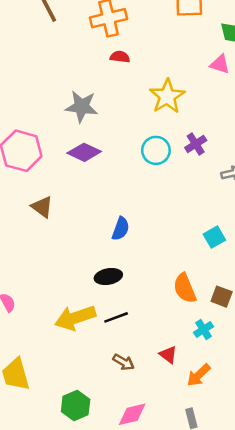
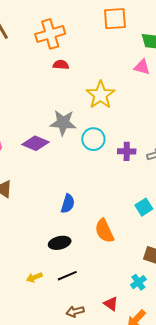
gray star: (82, 107) -> (63, 123), moved
purple cross: (196, 144) -> (127, 151), moved, turned 36
orange semicircle: (185, 288) -> (104, 231), moved
yellow arrow: (75, 318) -> (34, 277), size x0.5
brown arrow: (124, 362) -> (75, 311), turned 138

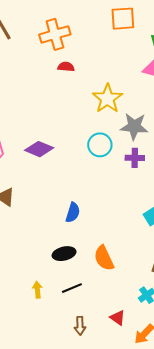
gray star: (63, 123) -> (134, 126), moved
orange semicircle: (104, 231) -> (104, 258), moved
yellow arrow: (34, 277) -> (37, 290), turned 105
brown arrow: (75, 311) -> (80, 326), turned -78

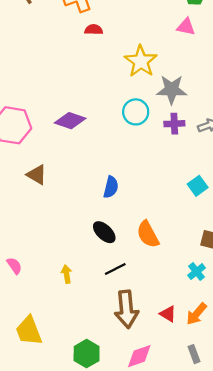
black ellipse: (64, 254) -> (104, 232), turned 60
yellow arrow: (37, 290) -> (66, 274), moved
red triangle: (118, 318) -> (168, 314), moved
brown arrow: (80, 326) -> (126, 309), size x1.8

